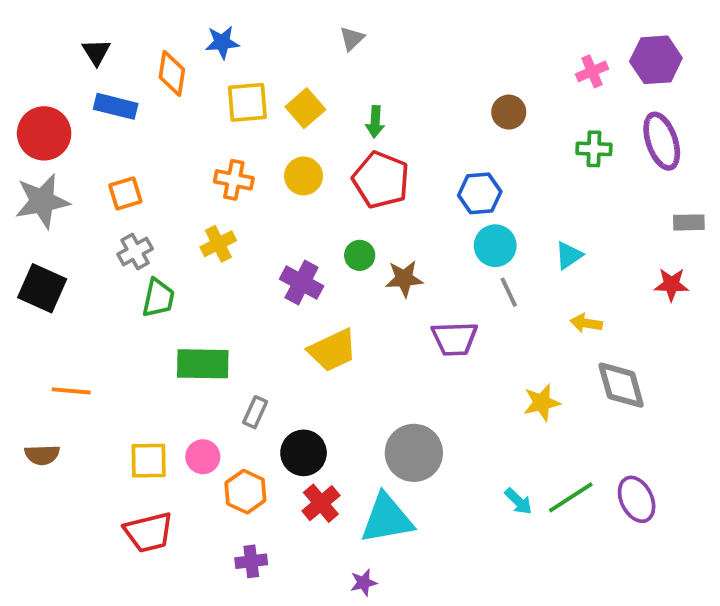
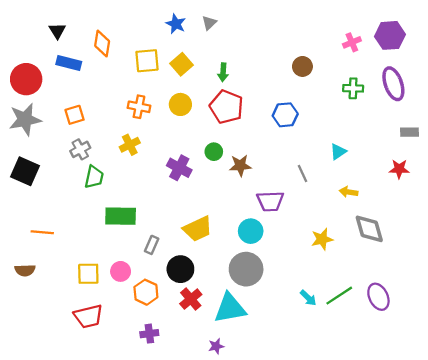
blue star: (222, 42) -> (176, 24), moved, turned 30
cyan circle: (495, 246) -> (251, 231), moved
yellow trapezoid: (333, 350) -> (198, 229), moved

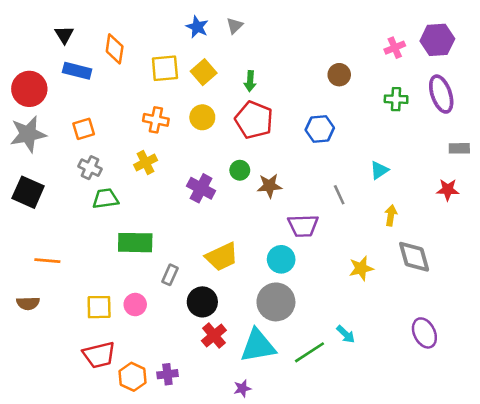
gray cross: (80, 149) -> (90, 168), turned -36
green trapezoid: (94, 177) -> (105, 199), turned -110
yellow arrow: (349, 192) -> (391, 215), turned 90
orange hexagon: (146, 292) -> (133, 377), moved
green line: (339, 296) -> (310, 352), moved

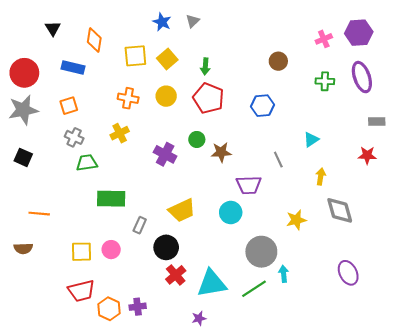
blue rectangle: (77, 71) -> (73, 68), moved
black square: (28, 192) -> (23, 157), size x0.7
gray circle: (276, 302) -> (261, 252), moved
cyan arrow: (346, 334) -> (284, 274), turned -140

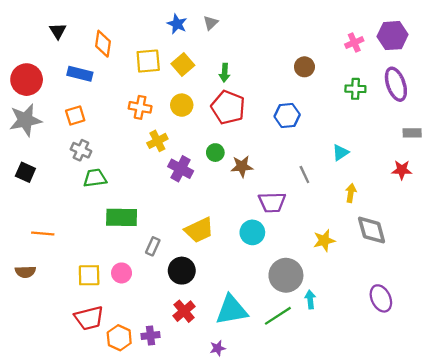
yellow cross: (120, 133) -> (157, 141), moved
red cross: (176, 275) -> (184, 311), moved

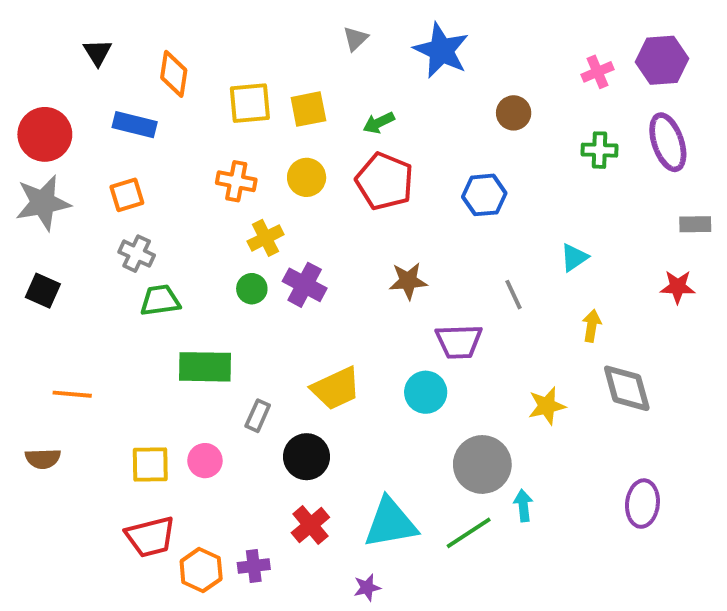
blue star: (177, 24) -> (441, 50), moved, size x1.6
yellow square: (183, 65) -> (308, 109), turned 30
green arrow: (225, 73) -> (379, 123), turned 60
green circle: (215, 153) -> (252, 289), moved
purple ellipse: (381, 298) -> (642, 504), turned 32

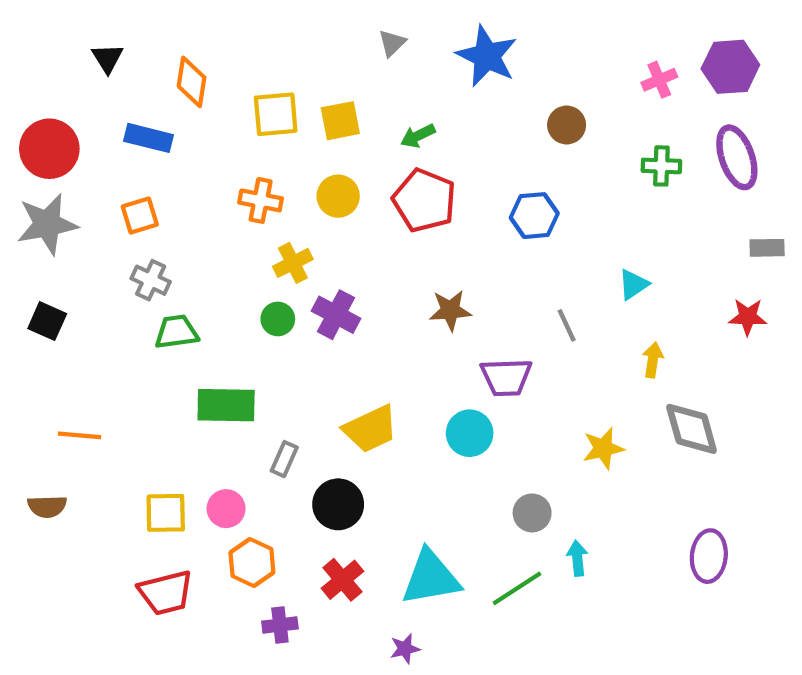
gray circle: (482, 464) -> (532, 513), size x0.6
orange hexagon: (201, 570) -> (252, 563), moved

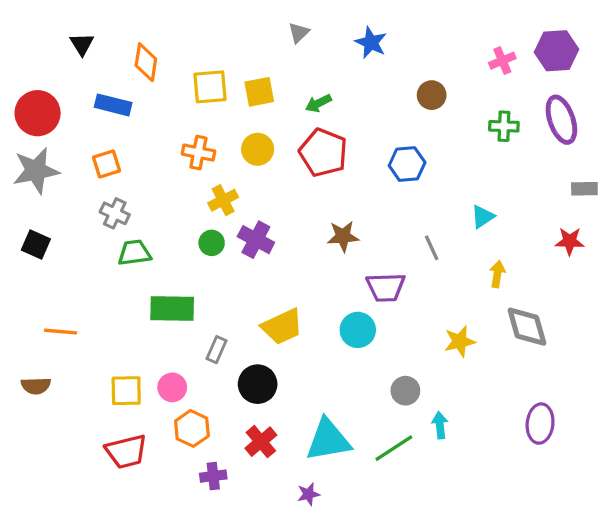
blue star: (487, 56) -> (371, 43), size x0.7

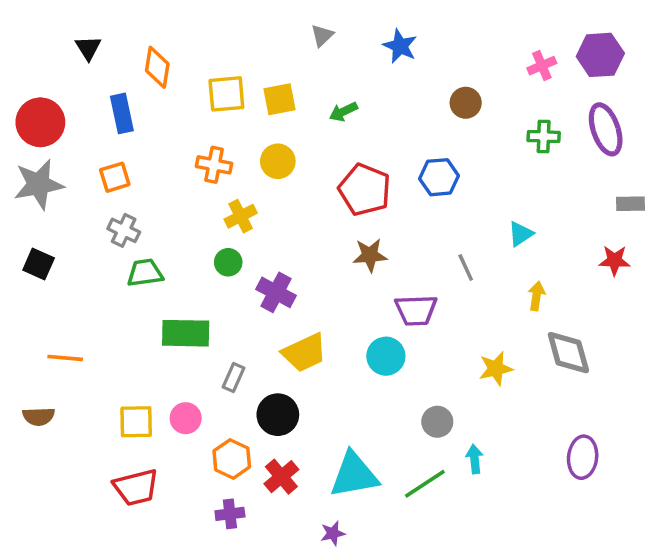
blue rectangle: (113, 105) -> (122, 113), turned 64
red pentagon: (323, 153) -> (365, 190), moved
purple cross: (256, 240) -> (276, 292), moved
orange hexagon: (192, 428) -> (232, 459), moved

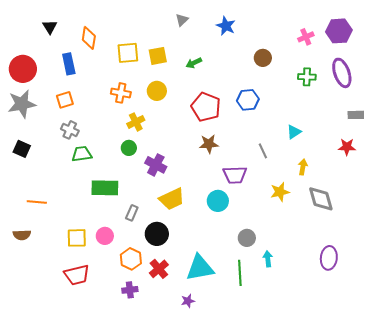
yellow star: (496, 369) -> (280, 192), moved
green line: (425, 484) -> (240, 273), turned -60

